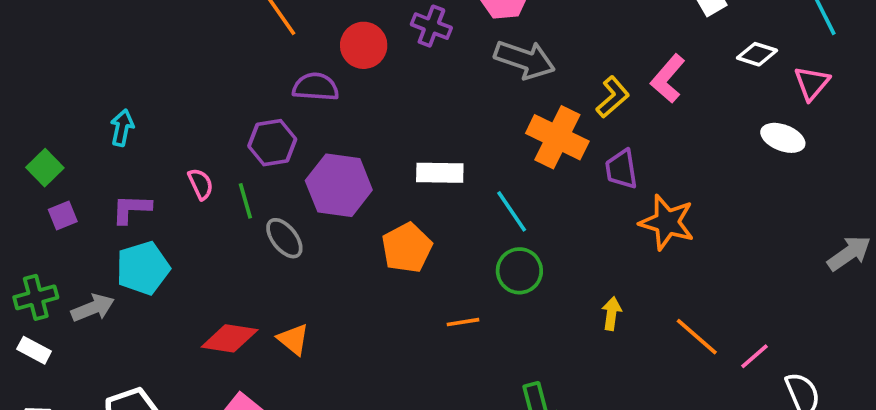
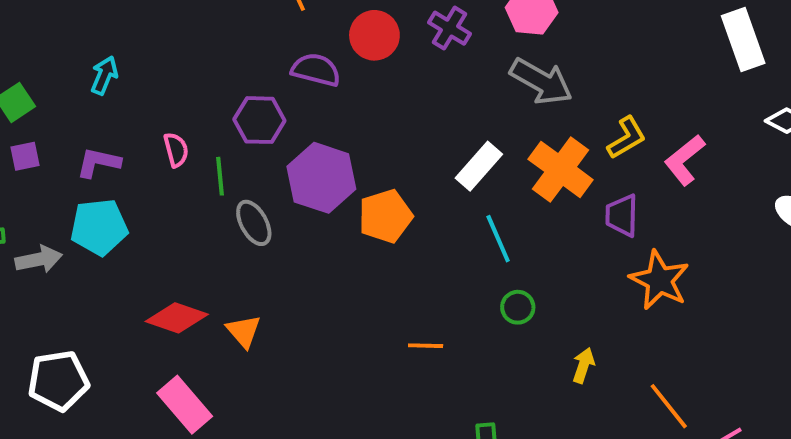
pink L-shape: (668, 79) -> (685, 160), moved
white rectangle: (440, 173) -> (479, 166), moved, turned -60
orange pentagon: (407, 248) -> (385, 216), moved
green circle: (519, 271) -> (518, 307), moved, size x0.7

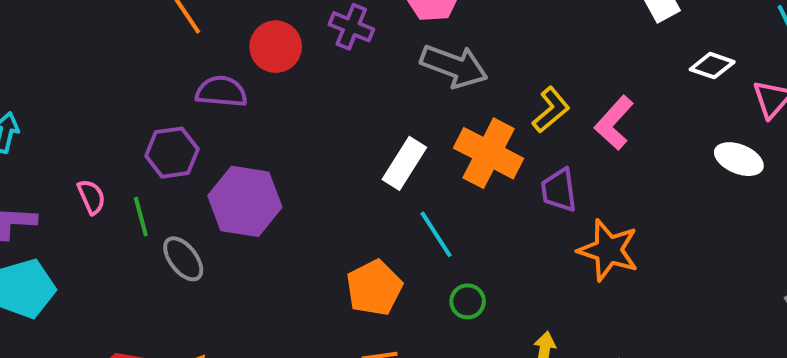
orange pentagon: (385, 216) -> (374, 288), moved

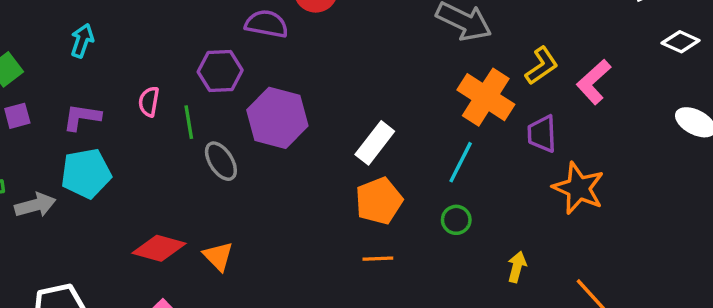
white rectangle: (404, 163) -> (375, 143), moved
pink semicircle: (91, 197) -> (149, 102), turned -152
cyan line: (436, 234) -> (461, 162), moved, turned 54

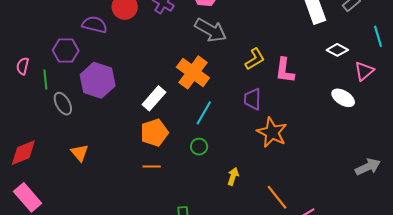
pink L-shape: (594, 82) -> (285, 70), turned -44
orange cross: (486, 97) -> (193, 72), moved
red diamond: (159, 248) -> (23, 153), turned -40
orange triangle: (218, 256) -> (80, 153), moved

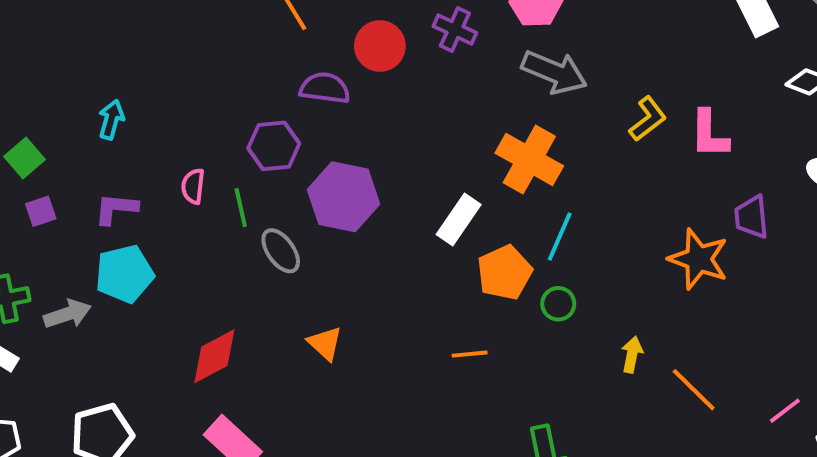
purple trapezoid: (252, 99) -> (752, 217), moved
orange pentagon: (154, 133) -> (505, 273), moved
orange line: (277, 197) -> (694, 390), moved

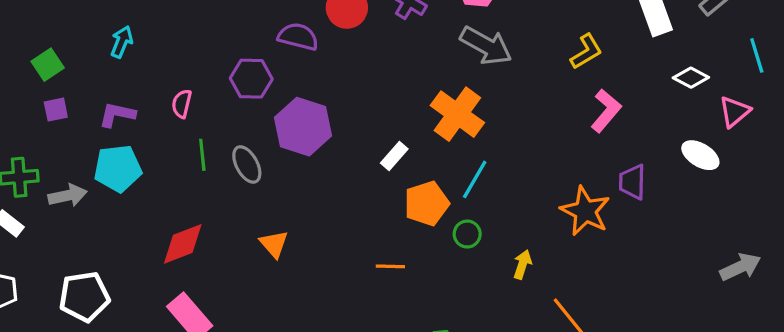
yellow L-shape: (648, 119) -> (586, 52), moved
pink L-shape: (709, 134) -> (606, 111), turned -147
green line: (241, 208) -> (202, 155), moved
white rectangle: (459, 220) -> (394, 156), size x0.7
yellow arrow: (632, 355) -> (522, 264), moved

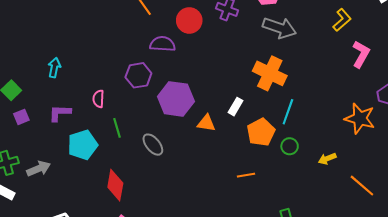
gray ellipse: (247, 164) -> (153, 145), moved
cyan pentagon: (118, 168) -> (83, 145), moved
red diamond: (183, 244) -> (115, 185), turned -48
orange triangle: (274, 244) -> (206, 123), moved, turned -30
yellow arrow: (522, 264) -> (327, 159), turned -120

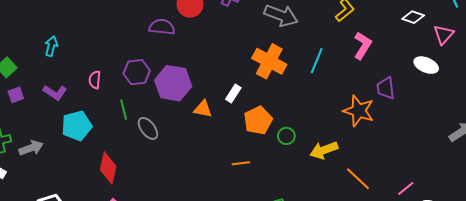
purple hexagon: (138, 75) -> (137, 72), moved
cyan line: (288, 112) -> (317, 61), moved
purple L-shape: (60, 113) -> (55, 92), turned -150
green line: (117, 128) -> (124, 110), moved
yellow arrow: (327, 159) -> (324, 150), size x1.5

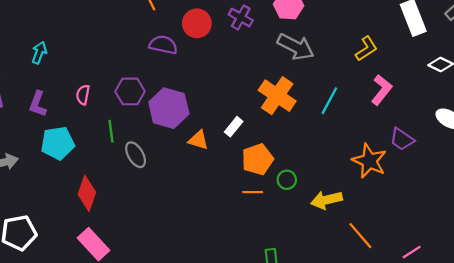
purple trapezoid: (386, 88) -> (402, 139), turned -55
purple L-shape: (55, 92) -> (38, 104), turned 70
orange line: (241, 163) -> (253, 192), moved

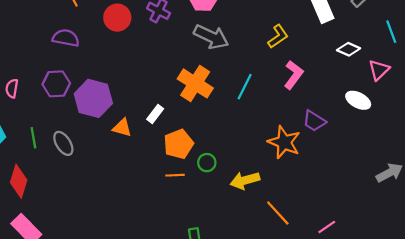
purple semicircle: (163, 45) -> (66, 38), moved
green line: (111, 131) -> (33, 138), moved

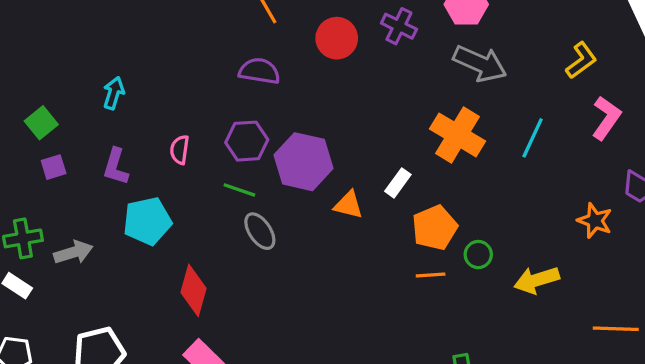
green line: (33, 138) -> (239, 190), moved, turned -60
orange star: (284, 142) -> (595, 221), size x0.7
orange line: (278, 213) -> (616, 329), moved, turned -44

